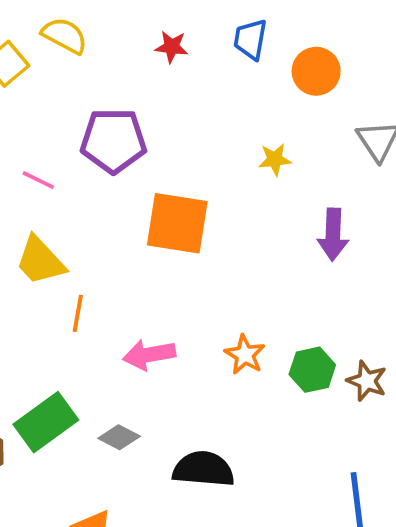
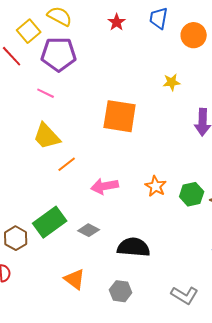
red star: (172, 47) -> (117, 22), turned 30
purple pentagon: (113, 141) -> (59, 54), moved
orange line: (78, 313) -> (67, 164), turned 42

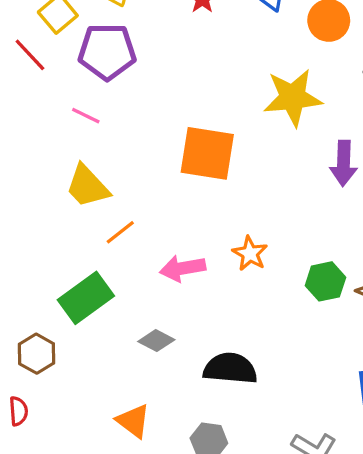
yellow star: (172, 82) -> (293, 98), size x2.0
orange star: (156, 186) -> (250, 254), moved
green rectangle: (50, 222) -> (86, 298), moved

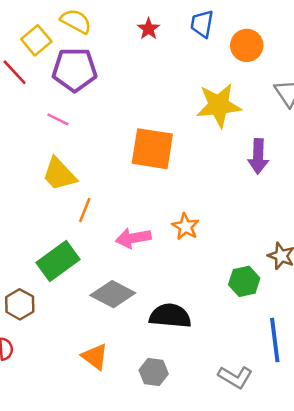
orange line: (120, 232) -> (85, 210), turned -30
green hexagon: (325, 281) -> (244, 281), moved
gray diamond: (156, 341) -> (113, 294), size x1.6

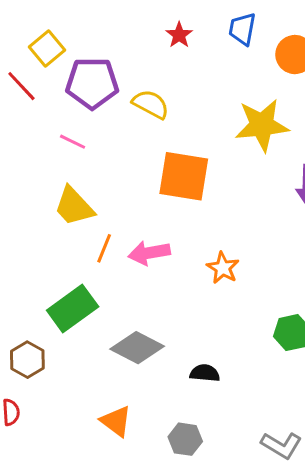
yellow semicircle: (76, 21) -> (151, 104), moved
pink arrow: (133, 238) -> (149, 253), moved
black semicircle: (170, 316) -> (205, 373), size x0.6

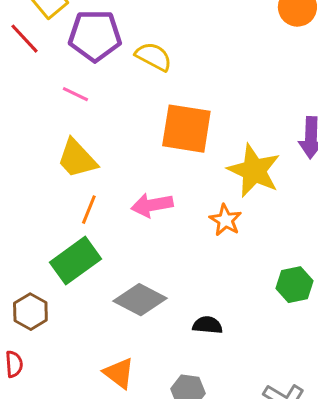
yellow star: (262, 125) -> (254, 171), moved, turned 30
orange line: (104, 248) -> (89, 210), moved

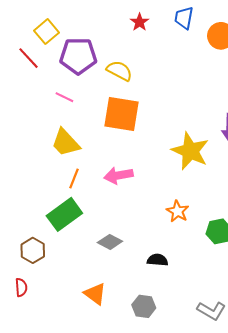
orange square: (186, 129) -> (122, 114), moved
orange star: (225, 220) -> (178, 211), moved
gray diamond: (140, 300) -> (110, 242), size x0.7

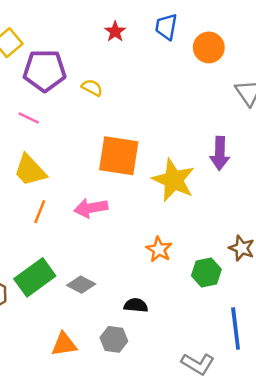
yellow semicircle: (119, 71) -> (92, 88), size x0.7
orange square: (122, 114) -> (119, 156), moved
green rectangle: (64, 214) -> (35, 277), moved
orange triangle: (95, 294) -> (64, 344), turned -45
gray hexagon: (144, 306) -> (114, 339), moved

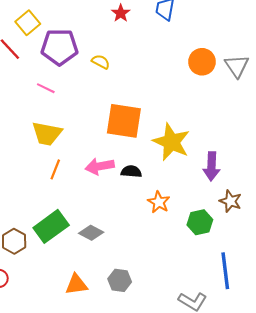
orange circle: (209, 47) -> (202, 62), moved
purple arrow: (220, 153) -> (211, 166), moved
yellow trapezoid: (30, 170) -> (47, 134), turned -36
black semicircle: (136, 305) -> (131, 172), moved

